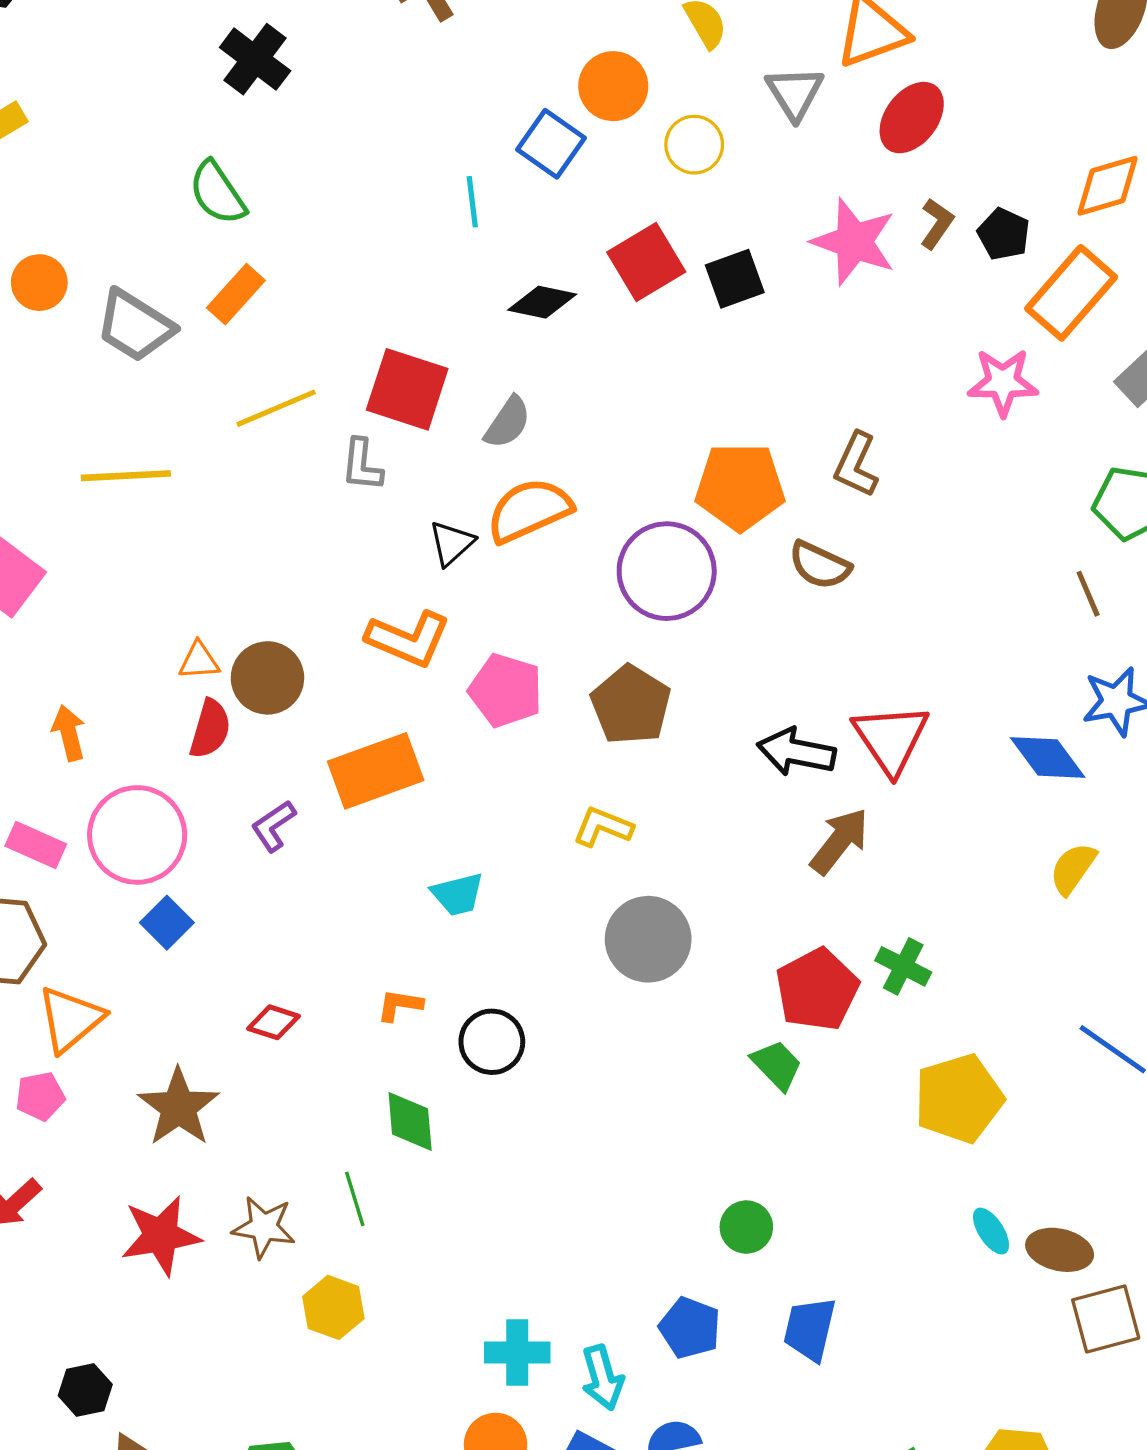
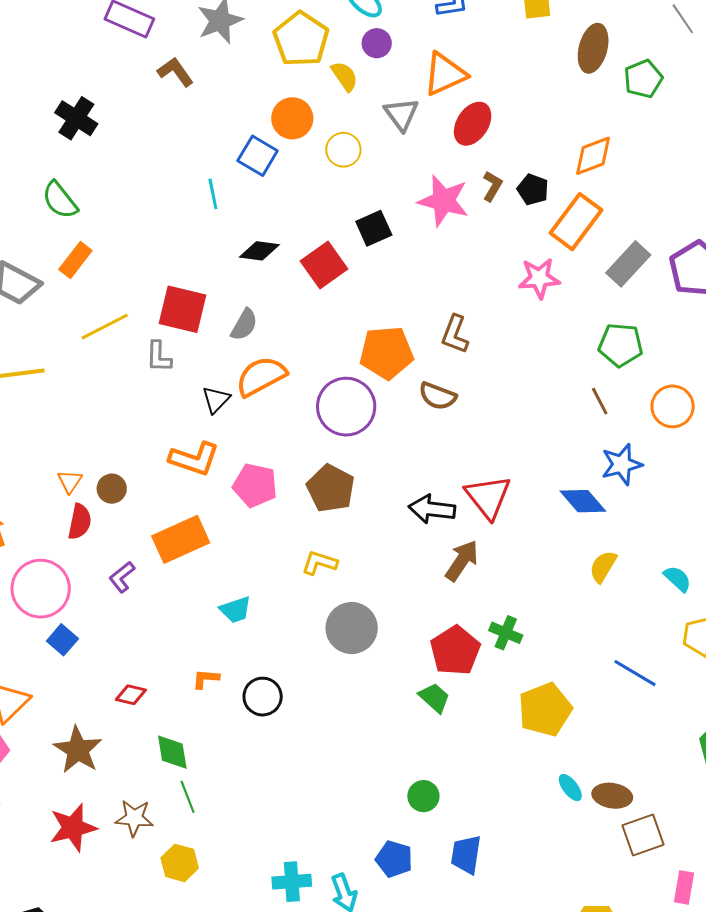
red square: (646, 262) -> (324, 265), moved
orange triangle: (199, 661) -> (70, 481), turned -48
brown circle: (267, 678) -> (112, 489), size x0.7
green diamond: (410, 1121) -> (172, 752), moved

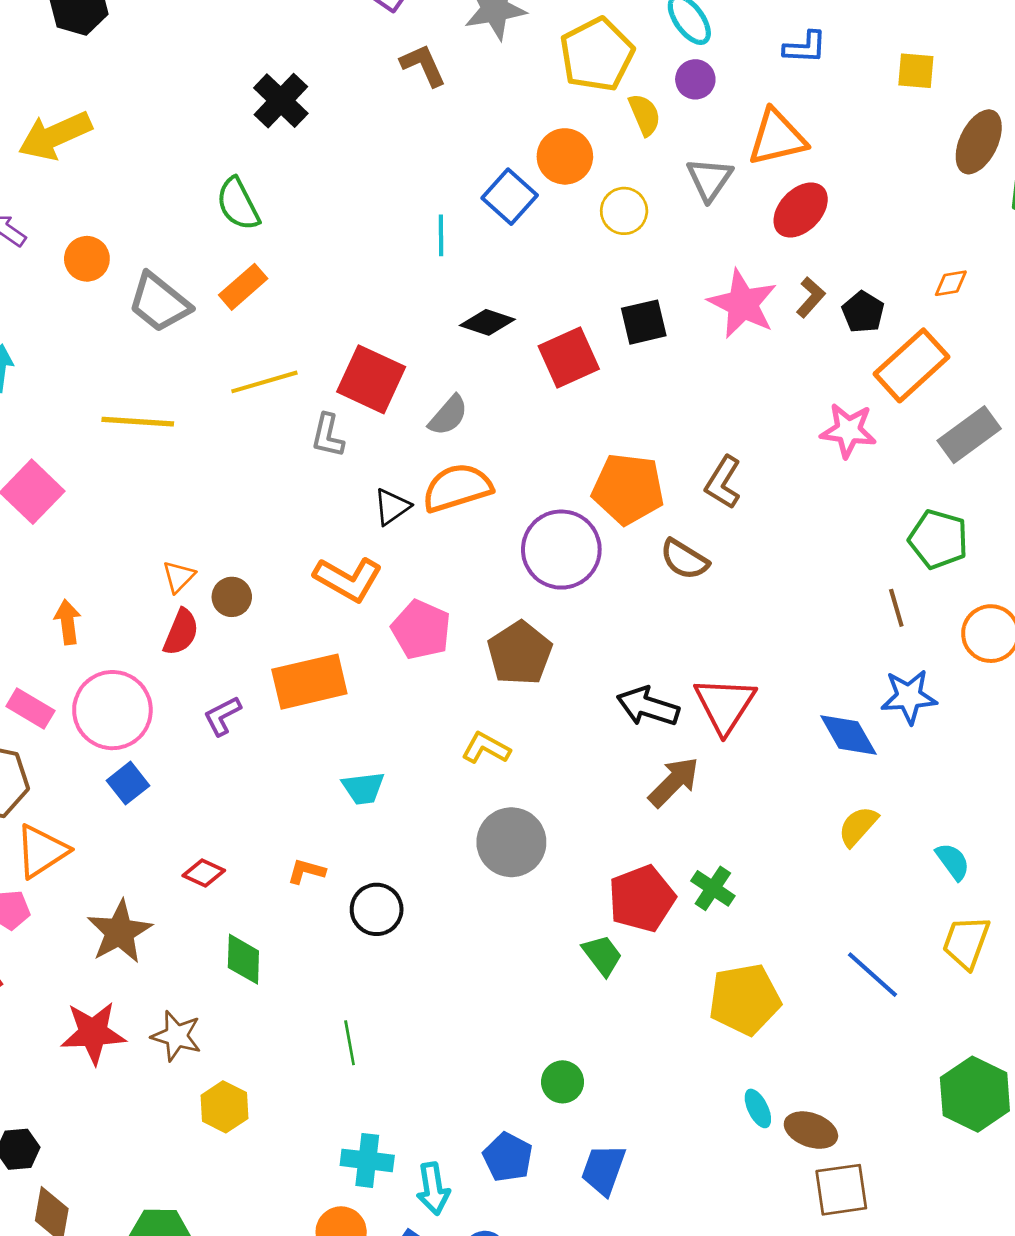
orange diamond: (593, 156) -> (951, 283), size x0.6
green line: (188, 797) -> (350, 1043), moved

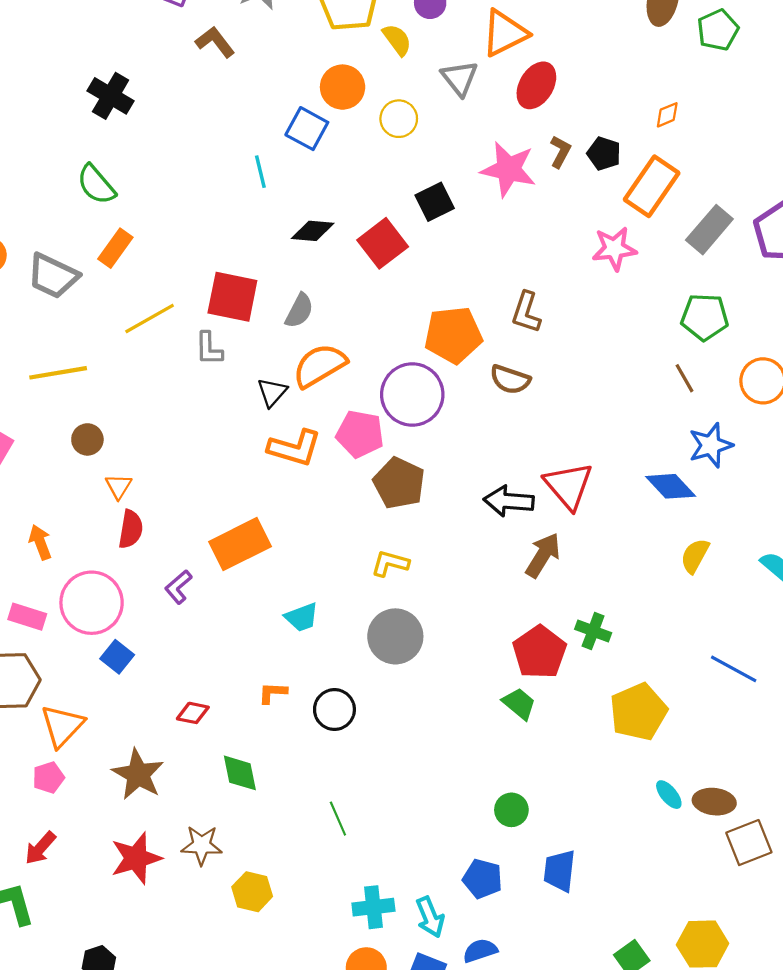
orange L-shape: (348, 579) -> (295, 448), moved
brown circle: (232, 597) -> (87, 439), moved
pink pentagon: (421, 630) -> (360, 434), moved
gray circle: (511, 842) -> (395, 636), moved

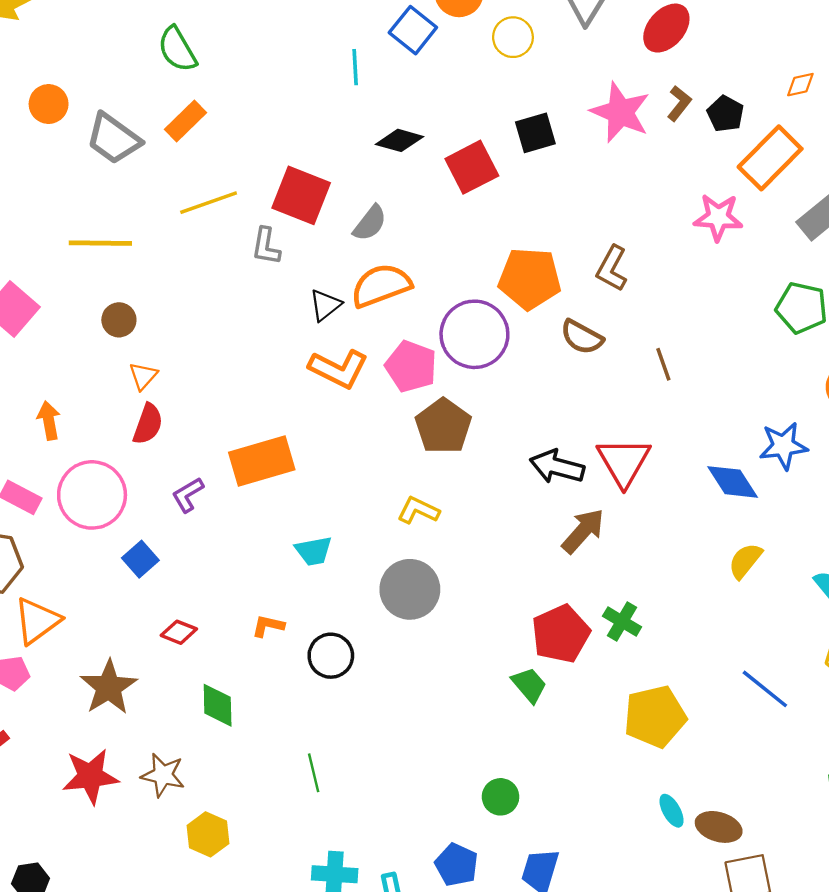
brown line: (684, 378) -> (663, 364), moved
blue square: (117, 657) -> (140, 559), moved

